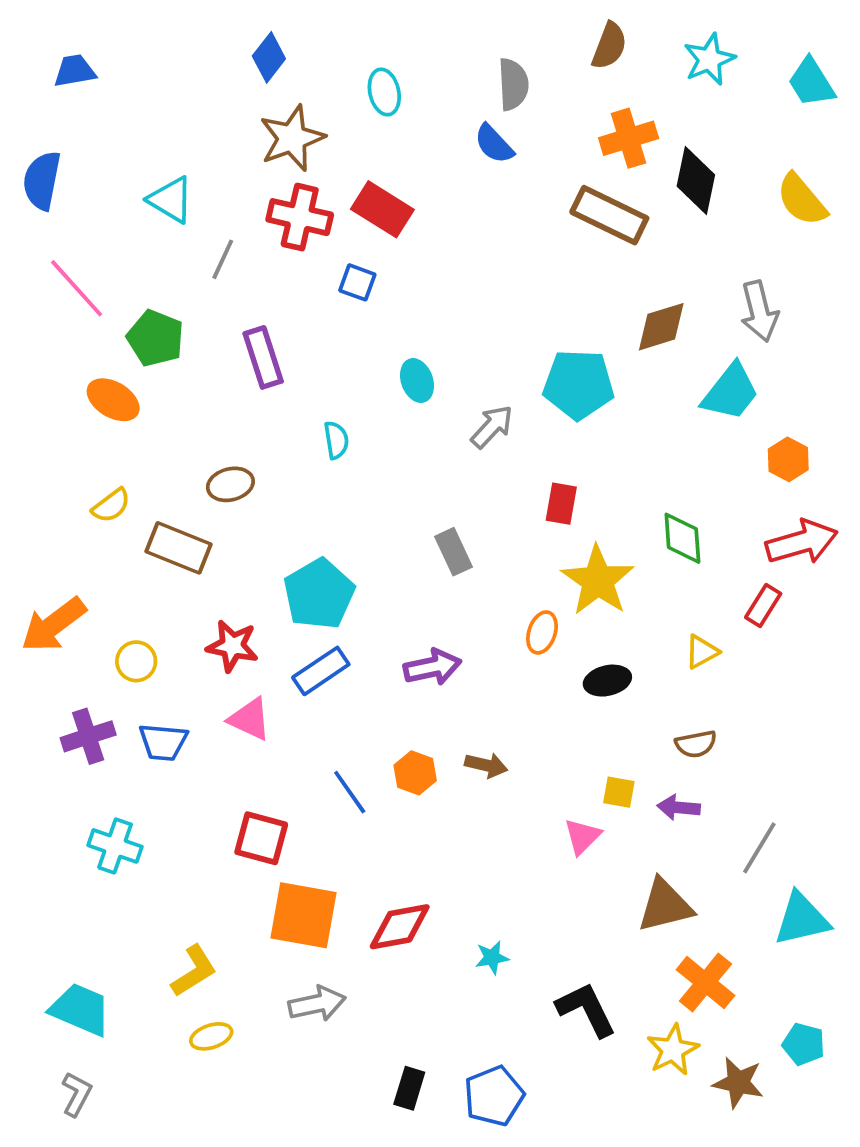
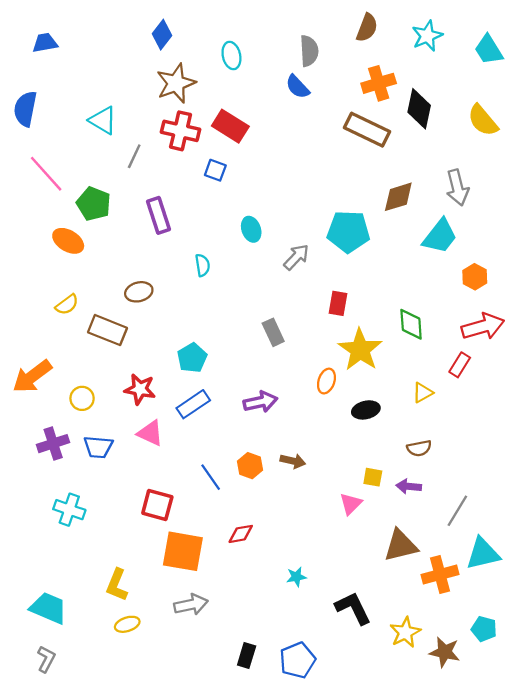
cyan pentagon: (319, 594) -> (192, 358), size x0.7
red diamond: (400, 927) -> (241, 534), moved, size x0.7
yellow L-shape: (194, 971) -> (117, 585), turned 144
orange cross: (705, 983) -> (440, 574), moved, turned 36

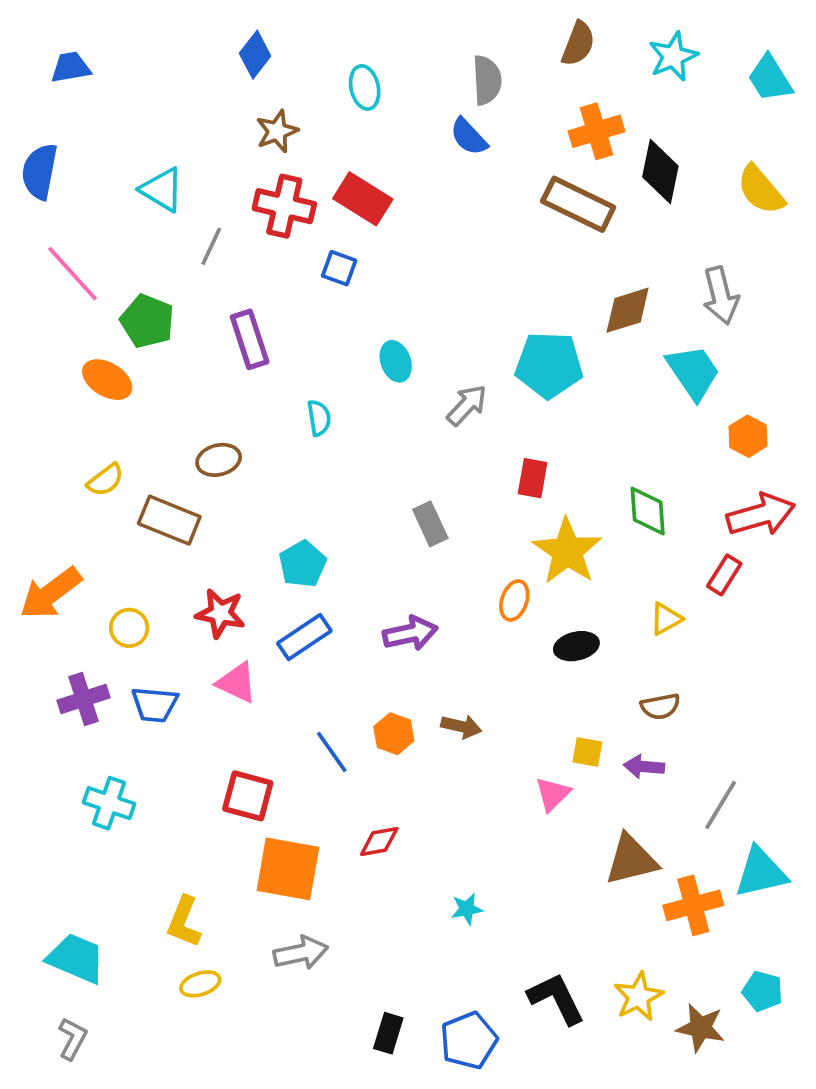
brown star: (176, 83) -> (277, 131), size x0.7
cyan trapezoid: (440, 236) -> (693, 372), turned -72
black L-shape: (353, 608) -> (556, 998), moved

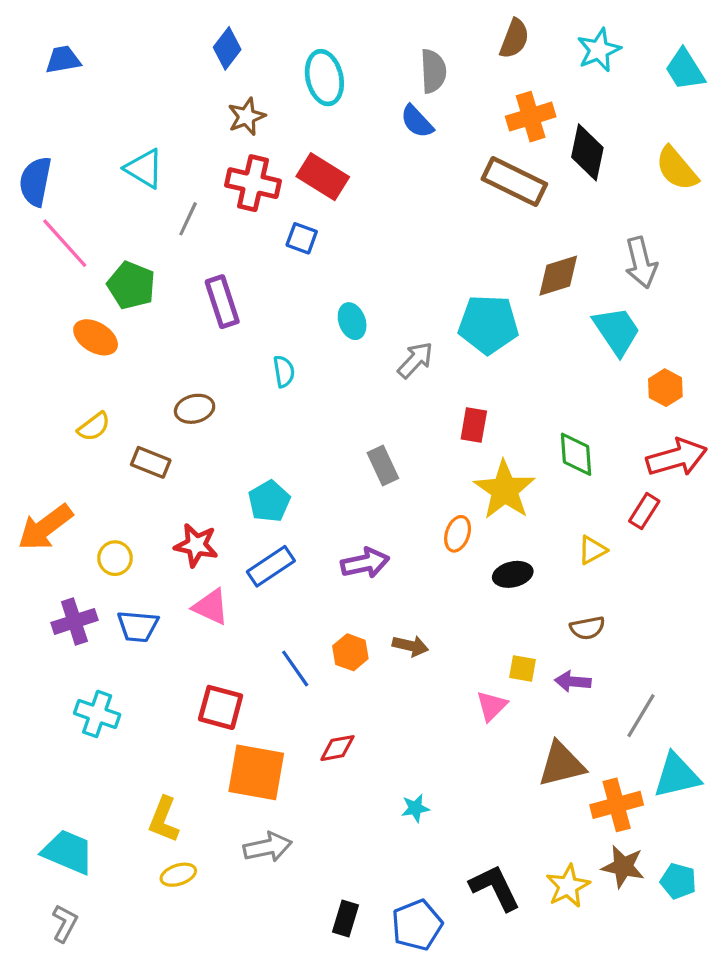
cyan ellipse: (365, 87) -> (324, 78), size x1.4
blue semicircle: (40, 171) -> (35, 181), moved
brown rectangle: (169, 520) -> (151, 462), size x0.7
brown star: (701, 1028) -> (623, 867), moved

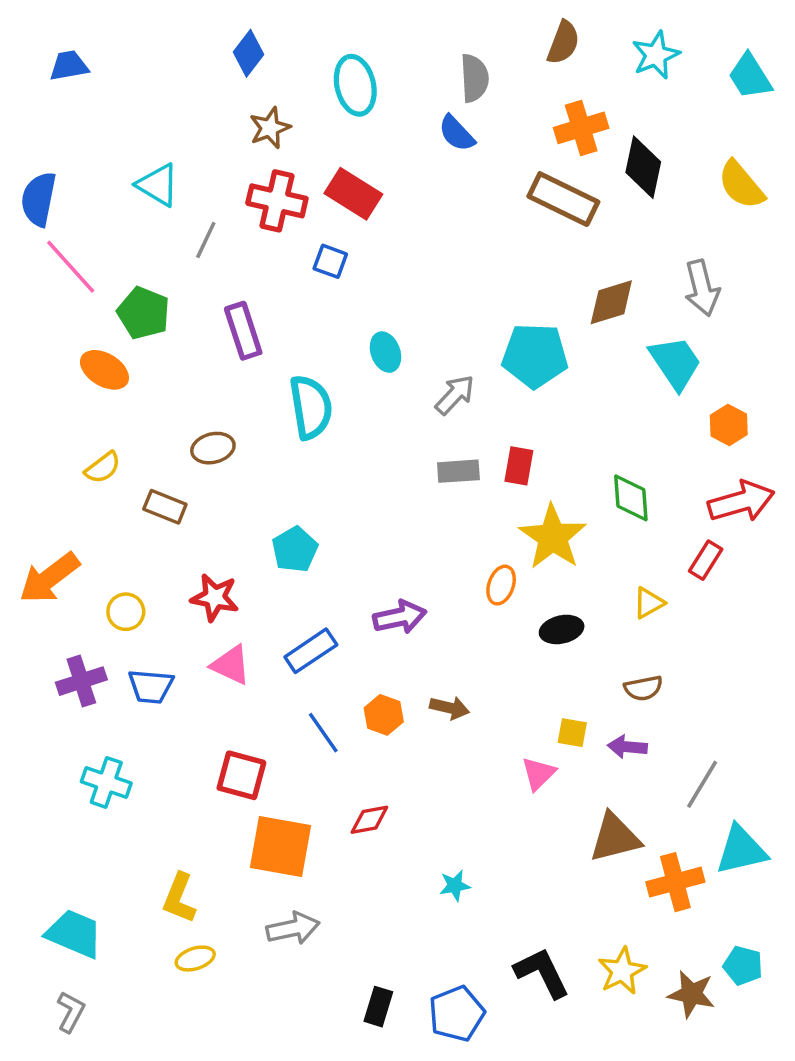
cyan semicircle: (284, 371) -> (311, 407), size x1.8
gray rectangle: (383, 466) -> (458, 471), moved, turned -69
blue rectangle: (271, 566) -> (311, 651), moved
brown star: (623, 867) -> (691, 994), moved

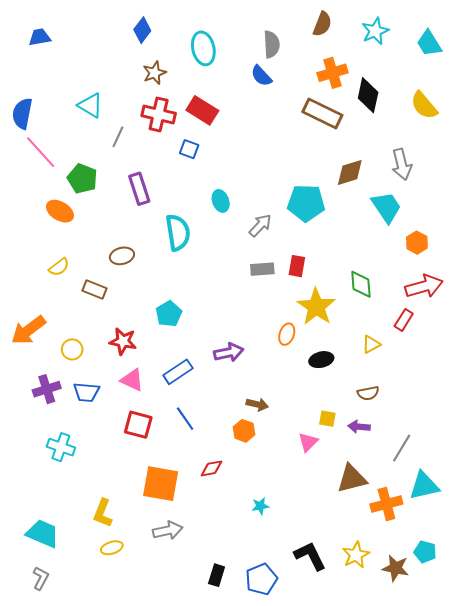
orange hexagon: (384, 715) -> (244, 431), moved
red square: (241, 775) -> (138, 425), moved

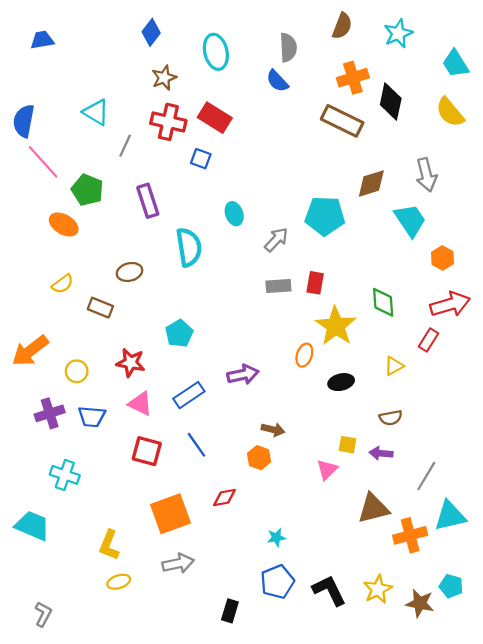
cyan trapezoid: (429, 43) -> (455, 64), moved
orange square: (161, 484) -> (171, 514), turned -30
cyan trapezoid: (43, 534) -> (32, 526), moved
blue pentagon: (261, 579) -> (277, 582), moved

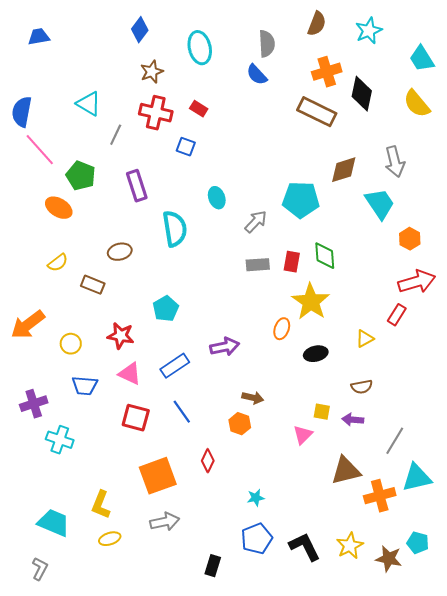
red rectangle: (215, 118) -> (199, 109), size x0.6
green diamond: (383, 302) -> (325, 256), moved
purple cross: (50, 413) -> (34, 404), moved
red diamond: (224, 498) -> (208, 461), turned -55
cyan trapezoid: (32, 526) -> (54, 523), moved

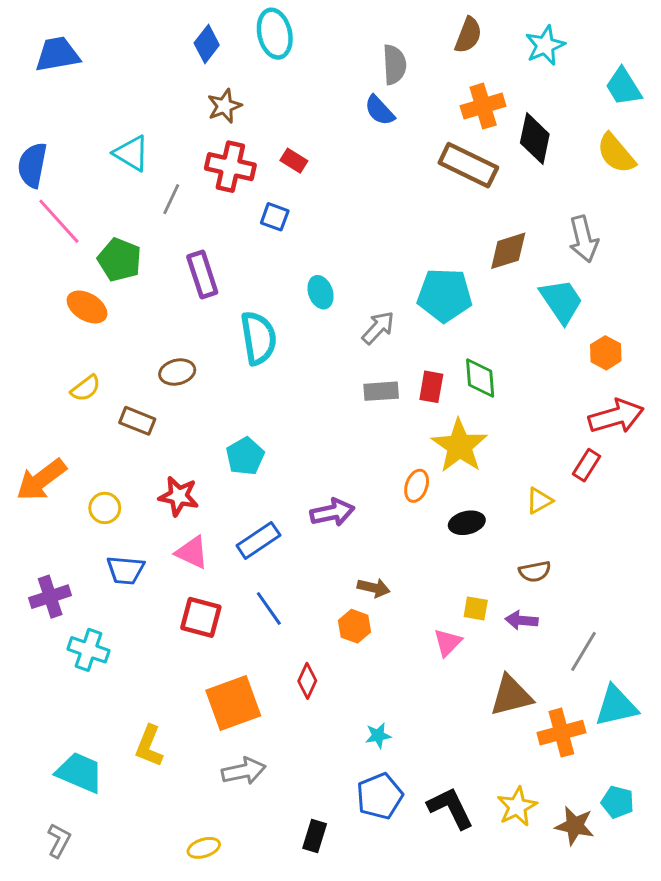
blue trapezoid: (39, 37) -> (57, 54), size x1.4
cyan ellipse: (200, 48) -> (275, 34), moved
yellow ellipse: (110, 539) -> (204, 848), moved

